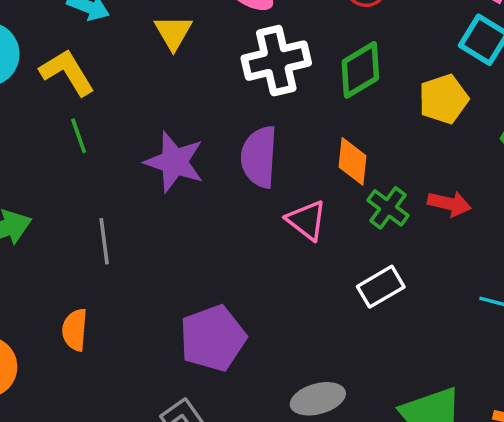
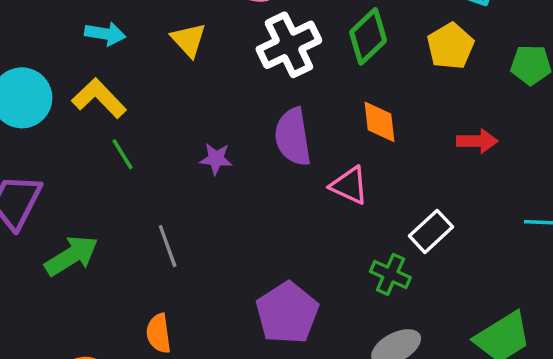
purple star: (174, 162) -> (216, 159), size x0.6
green cross: (388, 208) -> (390, 274), moved

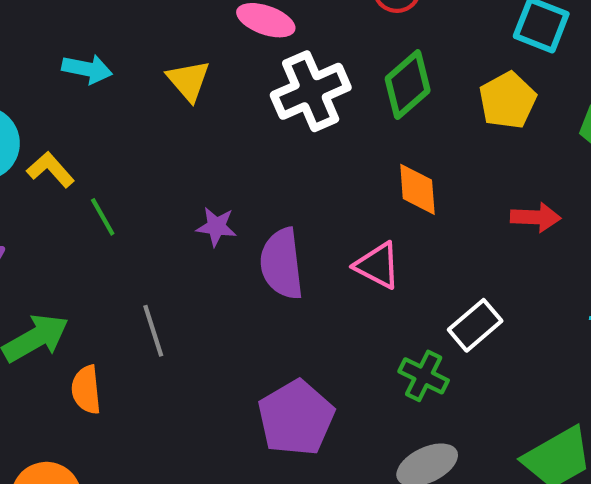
yellow L-shape: (99, 98) -> (51, 170), moved, size x0.7
purple semicircle: (293, 137) -> (282, 264), moved
orange semicircle: (159, 333) -> (86, 390), moved

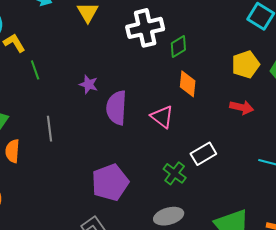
green diamond: (408, 85) -> (178, 46), moved, size x0.7
yellow pentagon: (508, 100) -> (246, 64), moved

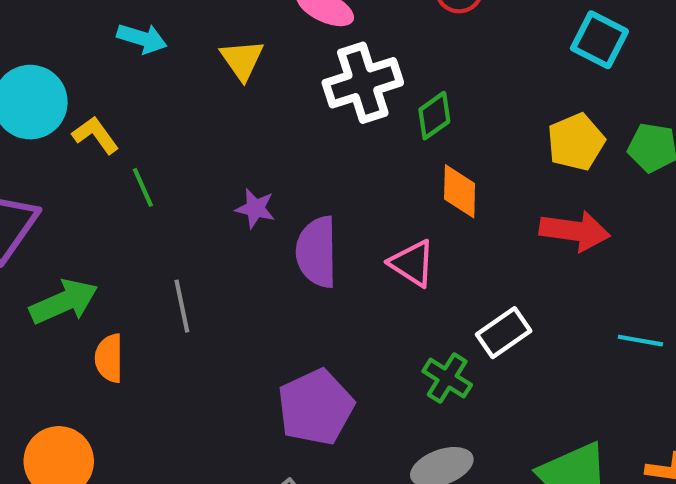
red arrow: (242, 107) -> (575, 231), size x1.4

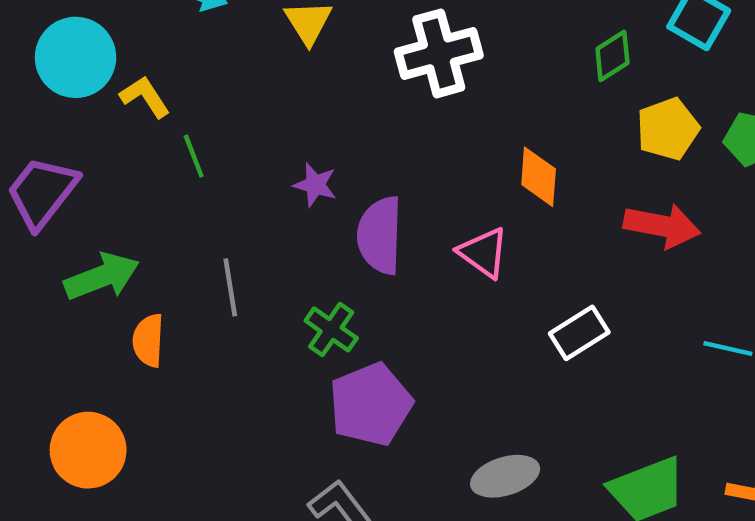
green diamond: (434, 116) -> (612, 56), moved
green cross: (447, 378) -> (331, 329), moved

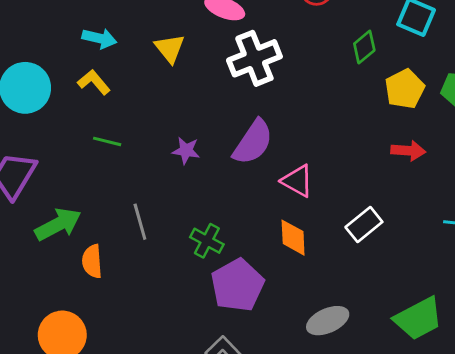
yellow L-shape: (145, 97) -> (94, 82), moved
green line: (194, 156) -> (107, 141), turned -48
orange diamond: (539, 177) -> (293, 238), moved
red arrow: (662, 226) -> (408, 151), size x0.7
purple semicircle: (380, 235) -> (253, 142), moved, turned -141

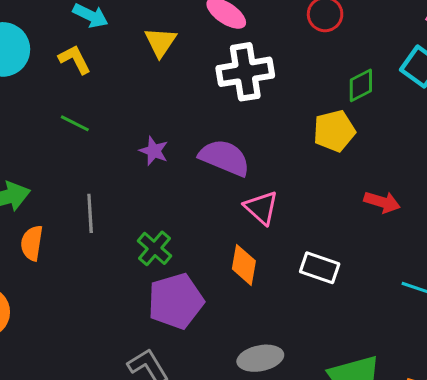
yellow pentagon: (405, 89) -> (334, 131), moved
purple semicircle: (253, 142) -> (225, 158), turned -114
white rectangle: (364, 225) -> (320, 268), turned 45

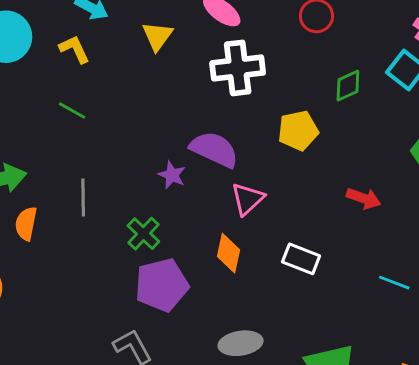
yellow pentagon: (334, 131) -> (298, 131), moved
purple star: (154, 151) -> (172, 175), moved
pink triangle: (261, 208) -> (247, 199), turned 33

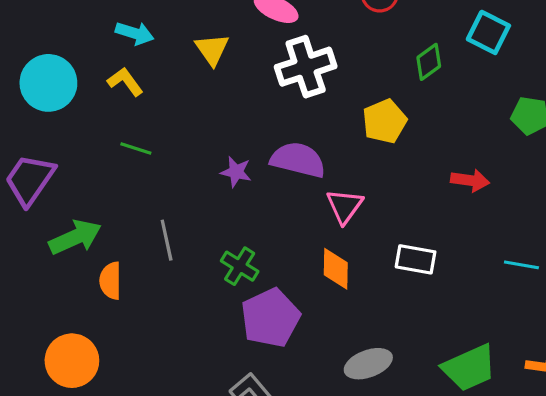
purple star: (172, 175) -> (236, 172), moved

